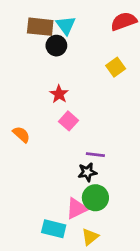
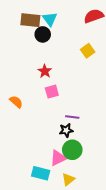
pink square: (68, 121) -> (52, 92), turned 32

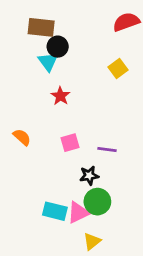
cyan triangle: (50, 19) -> (48, 62), moved
pink square: (52, 92) -> (70, 143), moved
purple line: (72, 117) -> (107, 149), moved
cyan rectangle: (41, 173) -> (55, 211), moved

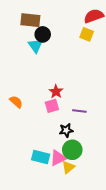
yellow square: (118, 69) -> (87, 34), moved, turned -32
red star: (60, 96) -> (56, 92), moved
yellow triangle: (92, 241) -> (68, 167), moved

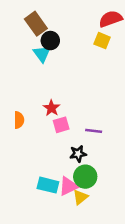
brown rectangle: (30, 20) -> (36, 24), turned 48
red star: (56, 92) -> (52, 108), moved
orange semicircle: (16, 102) -> (19, 120), turned 48

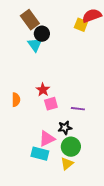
yellow square: (102, 41) -> (81, 25), moved
pink triangle: (68, 186) -> (47, 139), moved

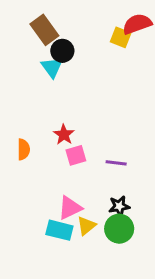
black star: (65, 128) -> (119, 206), moved
green circle: (71, 147) -> (119, 229), moved
yellow triangle: (67, 164) -> (86, 226), moved

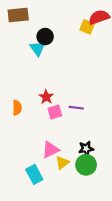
brown rectangle: (44, 30) -> (18, 15), moved, turned -60
purple line: (116, 163) -> (76, 108), moved
cyan rectangle: (59, 230) -> (34, 174), moved, turned 48

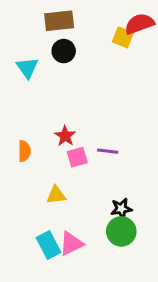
brown rectangle: (18, 15) -> (59, 21), moved
cyan triangle: (38, 48) -> (27, 68), moved
pink triangle: (50, 150) -> (71, 244), moved
yellow triangle: (62, 163) -> (56, 195), moved, turned 32

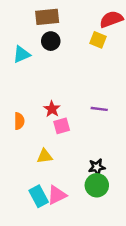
yellow square: (123, 37) -> (98, 40), moved
cyan triangle: (27, 68) -> (22, 54), turned 42
purple line: (108, 151) -> (99, 109), moved

